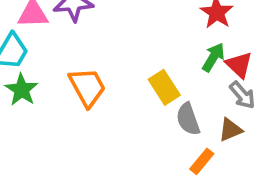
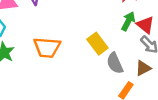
orange trapezoid: (87, 87) -> (47, 47), turned 128

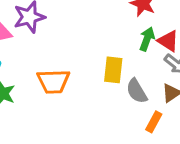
yellow rectangle: (97, 44) -> (113, 70), turned 50

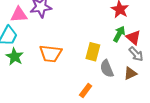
orange rectangle: (154, 122) -> (86, 91), moved

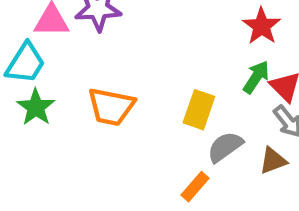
gray semicircle: (107, 69) -> (225, 147), turned 72
orange rectangle: (86, 91) -> (195, 187), moved

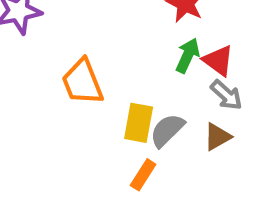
orange trapezoid: (111, 107) -> (82, 82), moved, turned 66
yellow rectangle: (199, 110) -> (139, 123), moved

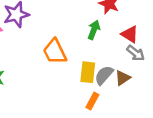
green arrow: (188, 55) -> (94, 30), moved
brown triangle: (217, 137) -> (123, 78), moved

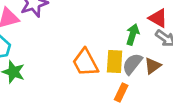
green arrow: (94, 30) -> (133, 34), moved
orange trapezoid: (55, 52) -> (85, 62), moved

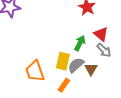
orange trapezoid: (85, 62) -> (35, 71), moved
brown triangle: (153, 66) -> (91, 69), turned -32

